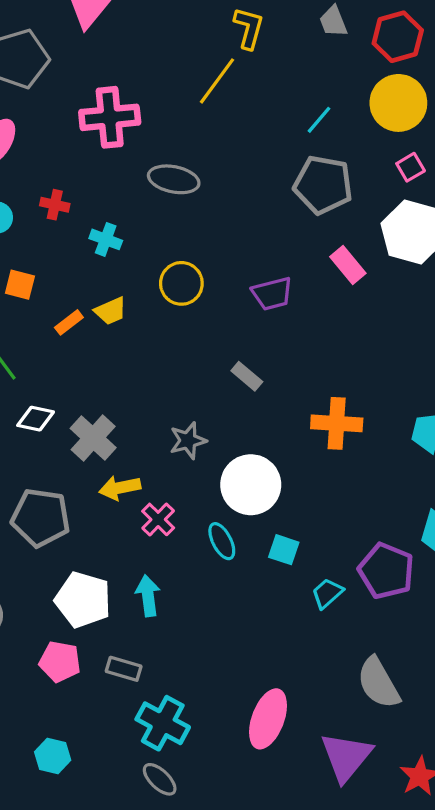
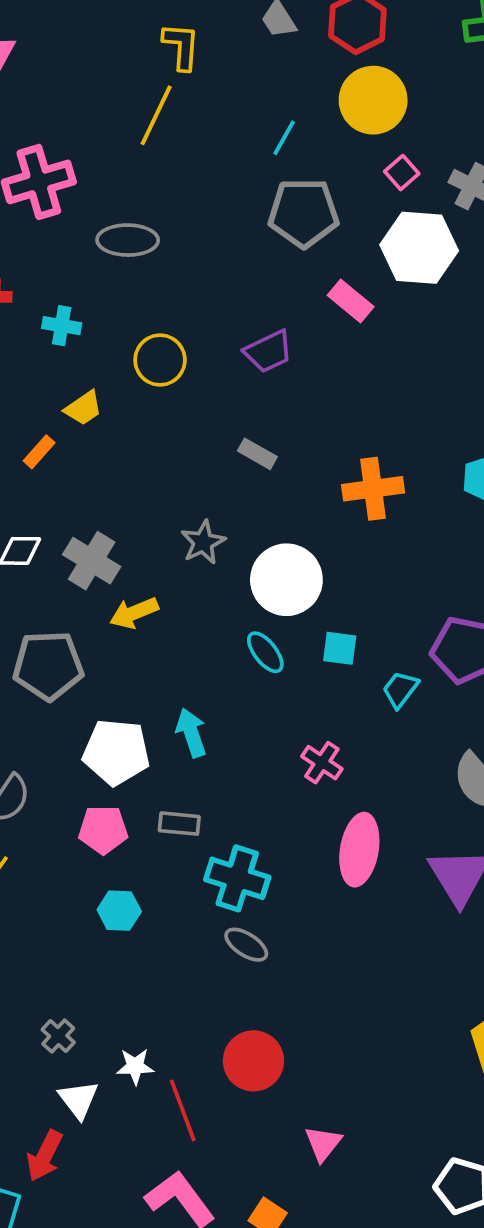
orange rectangle: (69, 322) -> (39, 452), moved
pink cross: (158, 519) -> (322, 763), moved
cyan hexagon: (53, 756) -> (119, 911), moved

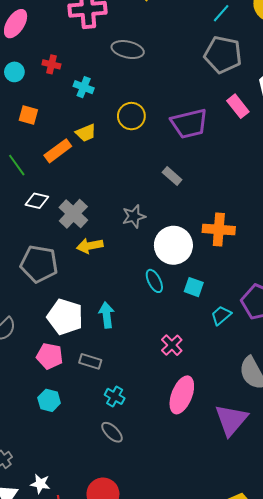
purple trapezoid: (268, 351) -> (189, 124), size x1.4
orange rectangle: (39, 452) -> (58, 151), size x1.5
orange cross: (373, 489) -> (219, 230), moved
cyan cross: (237, 878) -> (115, 396), size x0.6

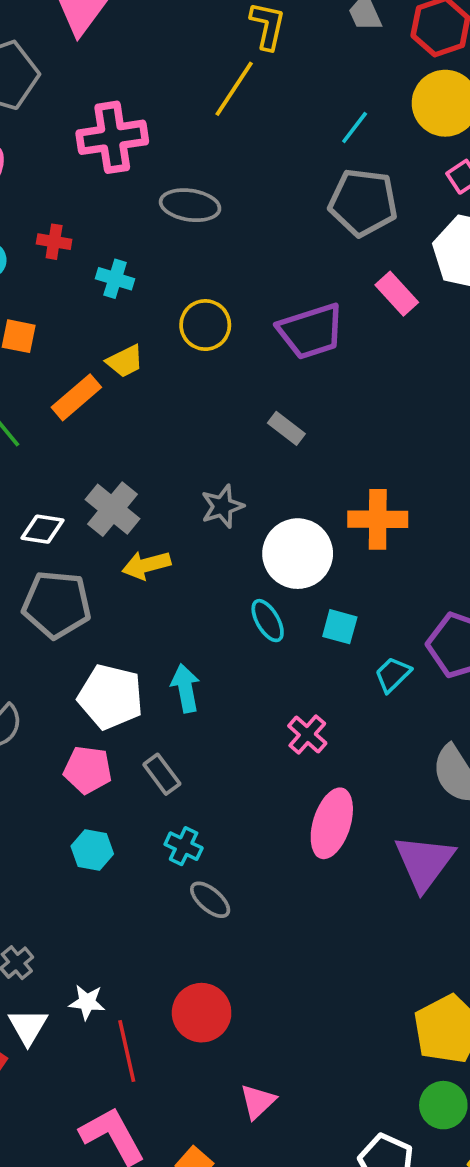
white diamond: (37, 201) -> (43, 529), moved
gray rectangle: (90, 361) -> (162, 774), turned 40
cyan cross: (115, 396) -> (184, 846), moved

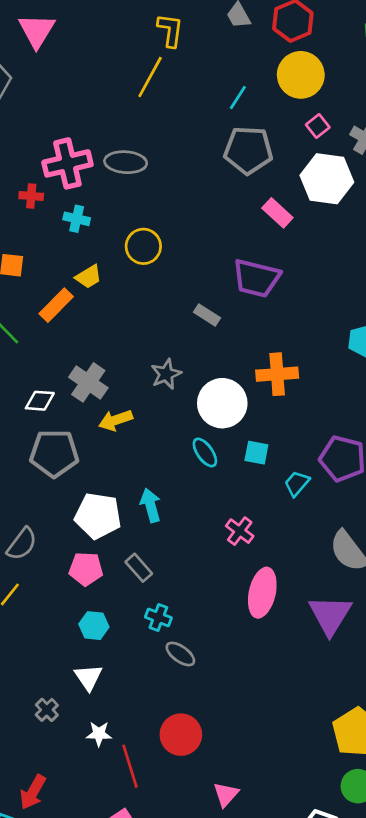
pink cross: (112, 137) -> (67, 163), moved
purple trapezoid: (311, 331) -> (256, 278), moved, turned 36
white triangle: (28, 1026) -> (88, 677), moved

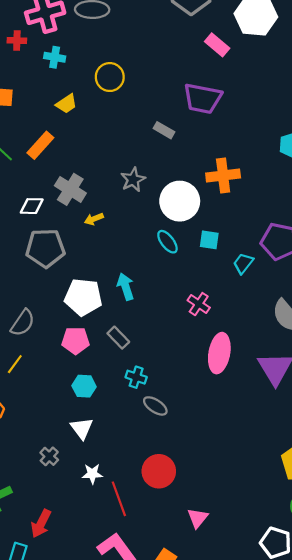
orange rectangle: (56, 305) -> (40, 145), moved
yellow arrow: (116, 420) -> (94, 219), size x0.7

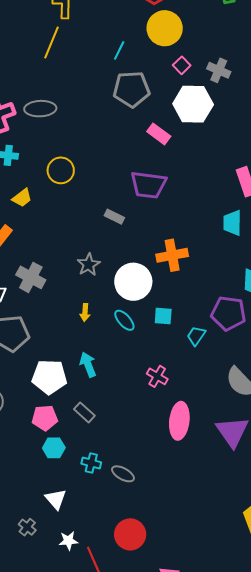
yellow arrow: (94, 219) -> (85, 312), moved, turned -60
cyan cross: (136, 377) -> (91, 463), moved
cyan hexagon: (84, 386) -> (54, 448), moved

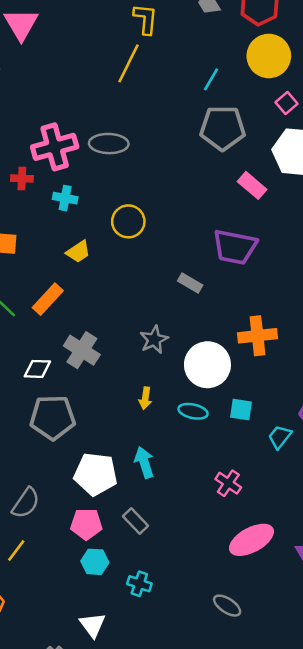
cyan ellipse: (124, 320) -> (193, 411), turned -40
pink ellipse: (179, 421) -> (251, 540), turned 51
gray ellipse: (123, 474) -> (227, 606), moved

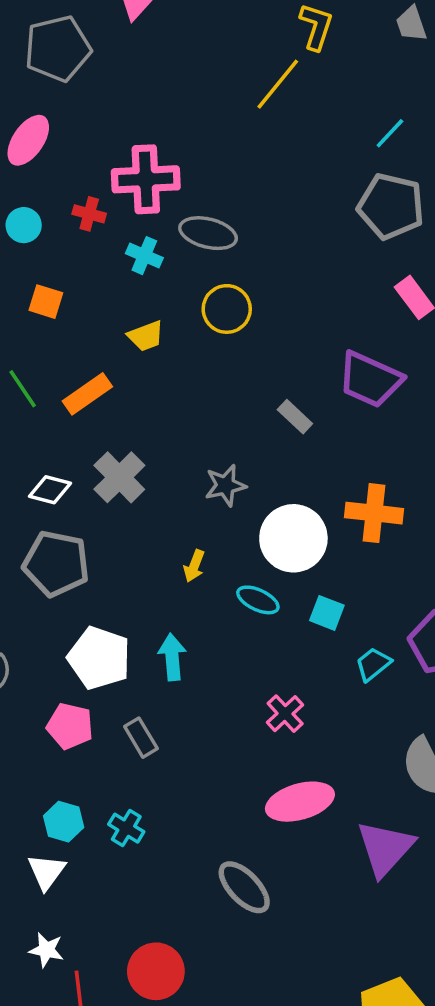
gray ellipse: (109, 144) -> (208, 233), moved
cyan hexagon: (95, 562) -> (64, 822), moved
gray ellipse: (227, 606) -> (244, 887), size x1.4

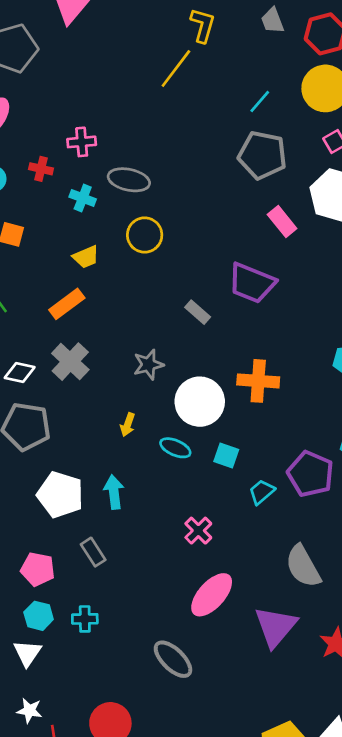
pink cross: (146, 179) -> (82, 142), size x0.6
orange rectangle: (87, 394) -> (67, 304), moved
pink pentagon: (70, 726) -> (38, 569), moved
pink ellipse: (300, 802) -> (212, 595), turned -30
cyan cross: (126, 828) -> (85, 619), turned -30

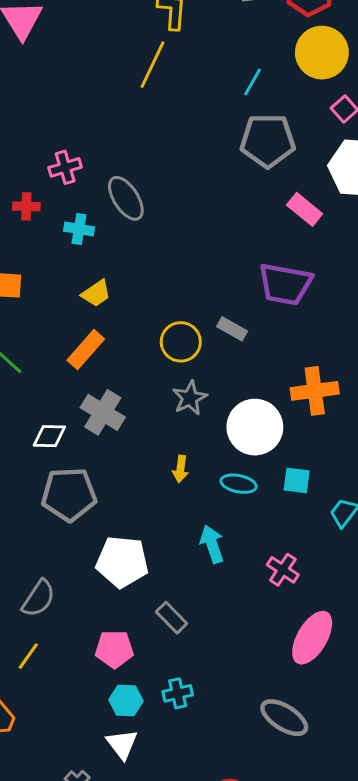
gray ellipse: (129, 180) -> (126, 198), turned 57
yellow circle: (145, 235) -> (181, 342), moved
cyan arrow: (114, 492) -> (212, 544), moved

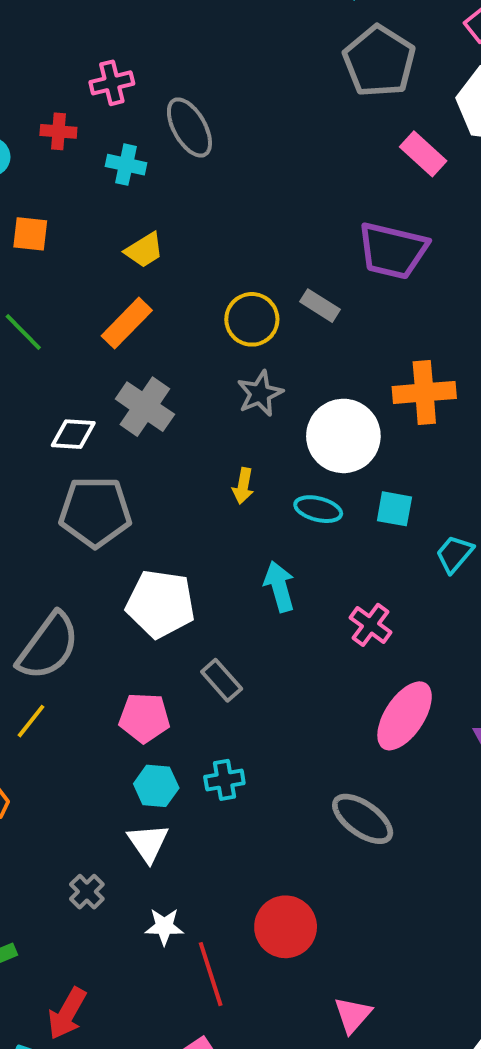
gray pentagon: (268, 141) -> (379, 61), turned 30
gray semicircle: (39, 598) -> (48, 646), size x1.4

